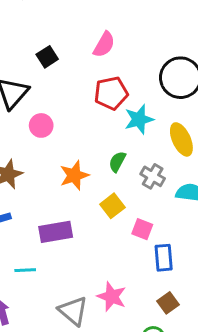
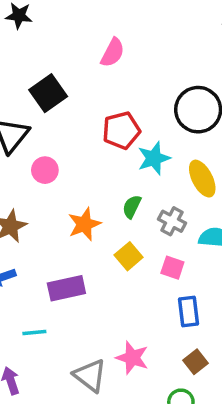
pink semicircle: (104, 45) -> (113, 53), moved
black square: (47, 57) -> (48, 93), size x1.5
pink square: (142, 229) -> (172, 268), moved

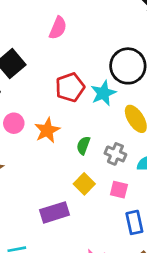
cyan star: (154, 158) -> (103, 93), moved
orange star: (84, 224) -> (47, 130), moved
purple rectangle: (66, 288) -> (54, 212), moved

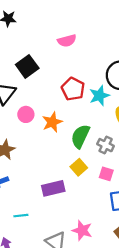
pink semicircle: (58, 28) -> (67, 41), turned 48
red pentagon: (70, 87) -> (73, 89), turned -30
green semicircle: (83, 145) -> (80, 136), size x1.6

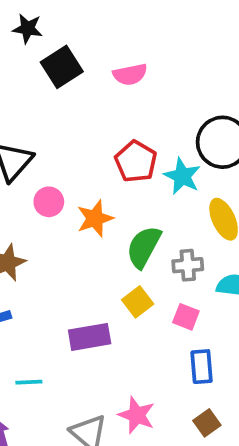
black square: (27, 66) -> (62, 67), moved
cyan star: (99, 96) -> (182, 176), turned -30
gray cross: (106, 145) -> (188, 265), turned -35

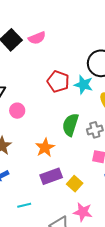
pink semicircle: (130, 74) -> (37, 38), moved
orange star: (95, 218) -> (45, 148), moved
yellow square: (138, 302) -> (75, 184), moved

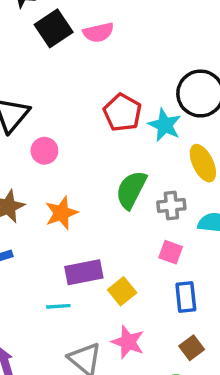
orange star: (45, 148) -> (61, 213), moved
cyan line: (24, 205) -> (58, 306), moved

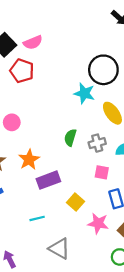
red pentagon: (122, 113) -> (22, 71), moved
green semicircle: (131, 190) -> (70, 137), size x0.7
purple rectangle: (84, 272) -> (48, 180), moved
pink star: (128, 342) -> (98, 223), moved

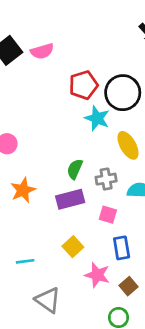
red pentagon: (22, 71) -> (83, 85), moved, turned 30
purple rectangle: (48, 180) -> (70, 199), moved

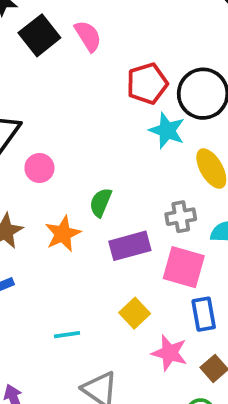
pink semicircle: (42, 51) -> (88, 36), turned -105
green semicircle: (75, 169) -> (101, 202), moved
pink square: (108, 215) -> (184, 267), size x1.6

